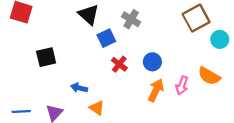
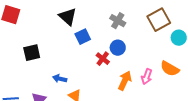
gray cross: (131, 19) -> (118, 21), moved
blue circle: (152, 62) -> (118, 48), moved
red cross: (119, 64) -> (103, 59), moved

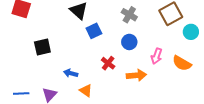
red cross: (103, 59) -> (108, 63), moved
pink arrow: (147, 77) -> (157, 56), moved
orange arrow: (125, 81) -> (136, 75), turned 60

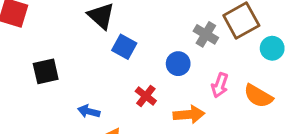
gray cross: (129, 15) -> (206, 34), moved
blue square: (94, 31) -> (124, 47), turned -35

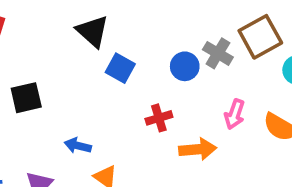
blue circle: (178, 64) -> (185, 66), moved
red cross: (146, 96) -> (159, 118), moved, turned 35

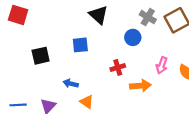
black triangle: (93, 31) -> (98, 15), moved
gray cross: (218, 53) -> (148, 17), moved
blue square: (120, 68) -> (80, 45), moved, turned -35

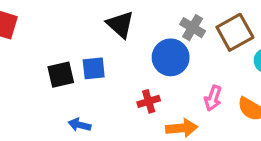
blue circle: (133, 37) -> (171, 57), size x1.5
black square: (41, 56) -> (61, 75), moved

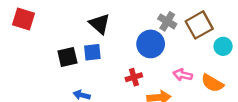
black triangle: (120, 24) -> (100, 24), moved
pink arrow: (213, 98) -> (183, 75), turned 84

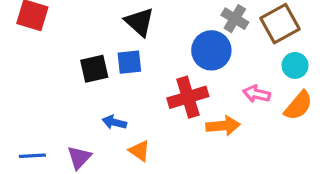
cyan circle: (223, 46) -> (295, 65), moved
red cross: (134, 77) -> (188, 97), size x1.6
orange semicircle: (212, 83) -> (298, 106), turned -80

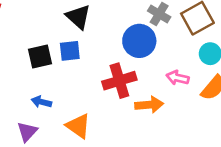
blue arrow: (114, 122) -> (41, 102), moved
orange triangle: (139, 151) -> (78, 126), size x1.4

